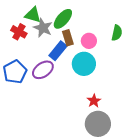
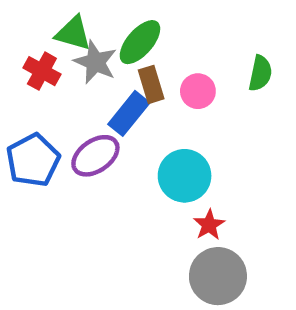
cyan circle: (84, 64) -> (185, 176), moved

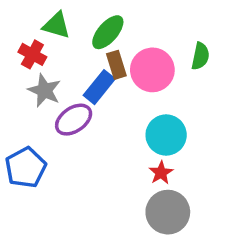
gray star: (95, 62) -> (44, 90), moved
pink circle: (198, 91) -> (152, 70), size x1.6
blue pentagon: (33, 160) -> (26, 168), moved
cyan circle: (185, 176) -> (166, 135), moved

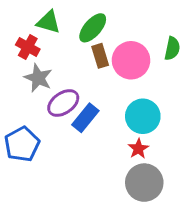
blue rectangle: (99, 87) -> (85, 118), moved

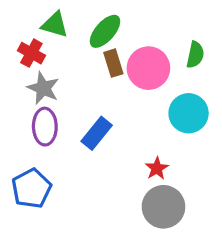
purple ellipse: (63, 103) -> (45, 127), moved, turned -56
cyan circle: (143, 116) -> (189, 113), moved
blue pentagon: (22, 144) -> (31, 188), moved

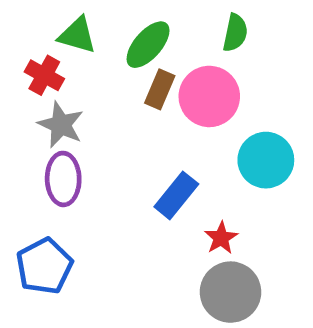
green semicircle: (195, 55) -> (235, 33), moved
brown rectangle: (113, 63) -> (160, 89), turned 40
blue rectangle: (97, 133) -> (176, 195), moved

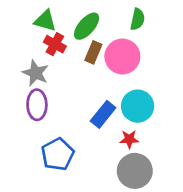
red cross: (44, 75) -> (55, 44), moved
cyan circle: (266, 160) -> (138, 106), moved
red star: (221, 238) -> (129, 139), turned 30
blue pentagon: (44, 266) -> (58, 154), moved

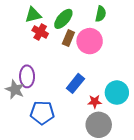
green triangle: (45, 21) -> (33, 15), turned -30
gray star: (36, 73) -> (15, 90), moved
cyan circle: (138, 106) -> (117, 93), moved
blue pentagon: (58, 154) -> (42, 113), turned 30

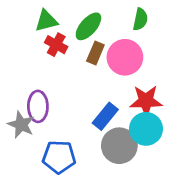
cyan circle: (117, 93) -> (146, 129), moved
red star: (95, 102) -> (146, 101), moved, size x1.6
gray circle: (99, 125) -> (119, 146), moved

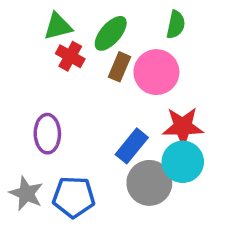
gray star: (21, 125) -> (26, 193), moved

